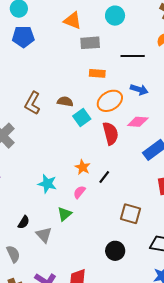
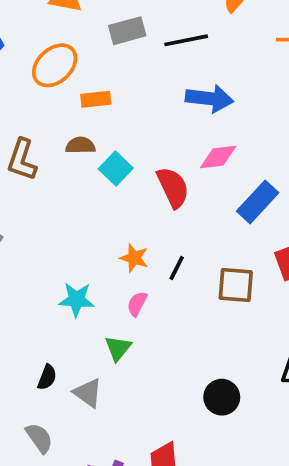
gray rectangle: (90, 43) -> (127, 31), moved
orange rectangle: (97, 73) -> (96, 99), moved
blue arrow: (139, 90) -> (209, 99), size x1.4
orange ellipse: (110, 101) -> (55, 65), moved
brown square: (131, 214) -> (236, 285), moved

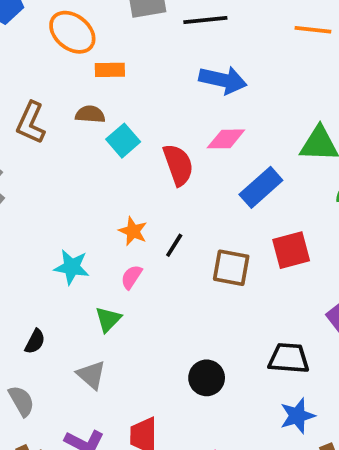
orange ellipse: (55, 65) -> (72, 32), turned 75
gray triangle: (88, 393) -> (91, 375), moved

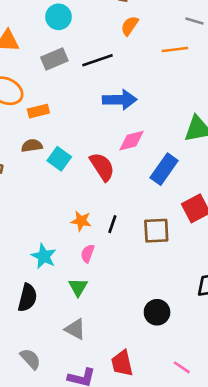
cyan star: (72, 267) -> (44, 256), turned 30
black semicircle: (35, 341) -> (27, 298), moved, size x1.5

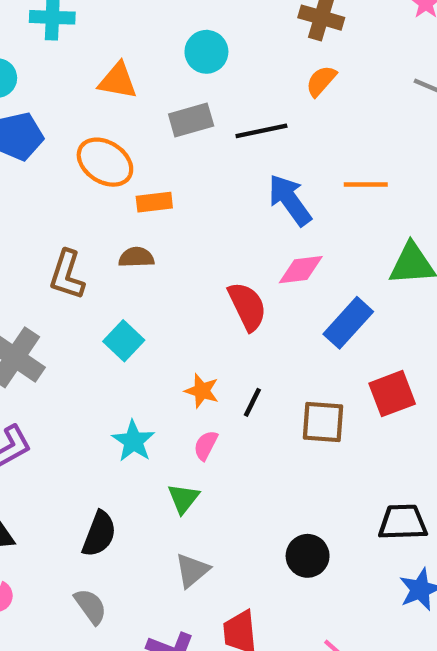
orange line: (175, 50) -> (366, 185), moved
blue arrow: (120, 100) -> (290, 200), turned -132
cyan square: (59, 159) -> (124, 341), moved
black semicircle: (27, 298) -> (99, 534), moved
gray triangle: (75, 329) -> (192, 570), moved, turned 45

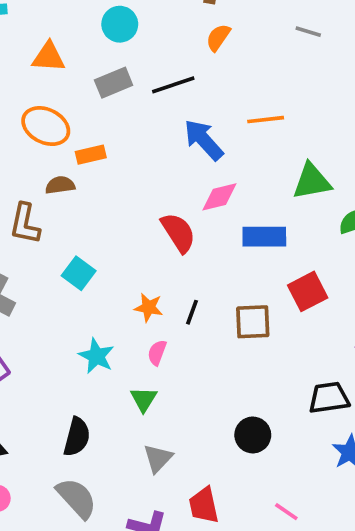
brown semicircle: (136, 257) -> (60, 185), moved
blue rectangle: (348, 323) -> (264, 237), turned 54
gray semicircle: (91, 606) -> (77, 498), size x1.4

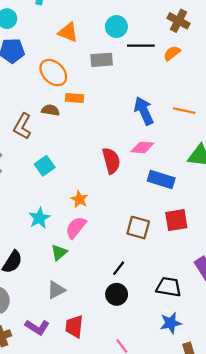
black line: (173, 85) -> (141, 46), moved
black line: (192, 312) -> (119, 268), moved
pink semicircle: (157, 353) -> (76, 228), size x1.5

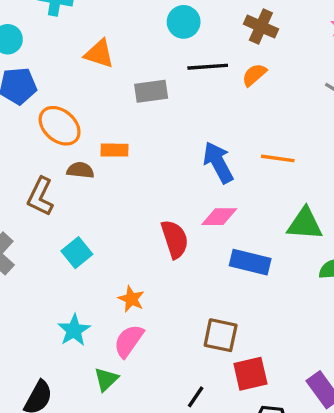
cyan circle: (116, 27) -> (184, 22), moved
orange ellipse: (53, 73) -> (60, 126), moved
red square: (176, 220) -> (250, 374), moved

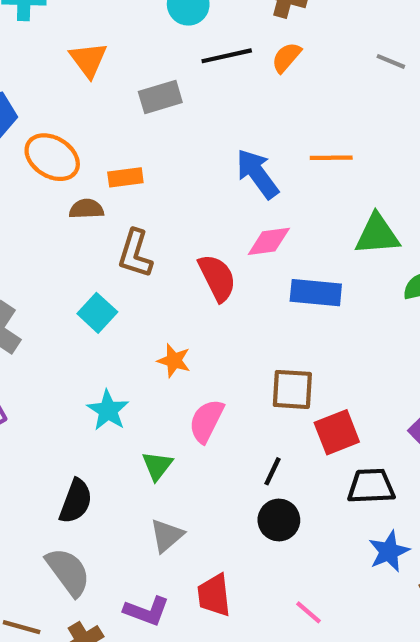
orange triangle: (99, 54) -> (88, 60), turned 44
brown L-shape: (40, 197) -> (135, 254), moved
pink semicircle: (129, 341) -> (206, 421), moved

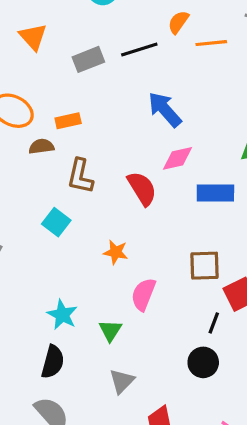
black line: (227, 56) -> (139, 50), moved
orange line: (331, 158) -> (211, 43), moved
cyan star: (108, 410) -> (62, 315), moved
black line: (272, 471) -> (214, 323), moved

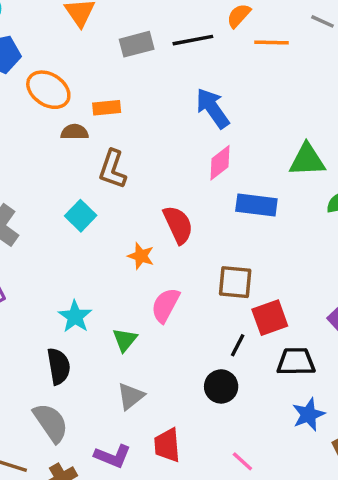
pink diamond: (178, 158) -> (220, 163), turned -32
red semicircle: (142, 188) -> (178, 225), moved
black semicircle: (53, 362) -> (59, 366), turned -32

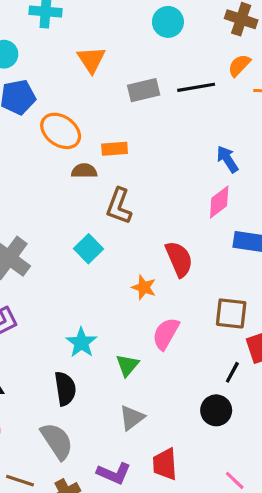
blue arrow: (213, 108) -> (227, 159), moved, size x0.7

